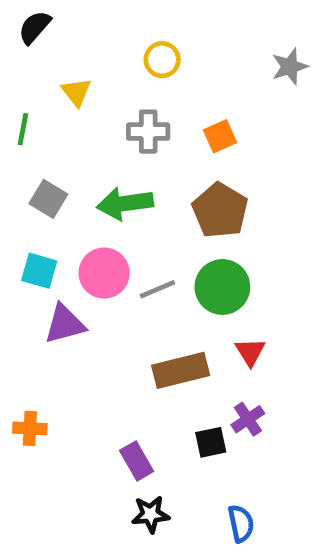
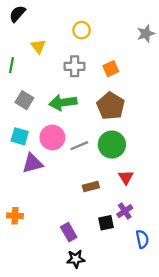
brown rectangle: (181, 370) -> (91, 187), size x0.6
blue semicircle: (241, 524) -> (142, 239), moved

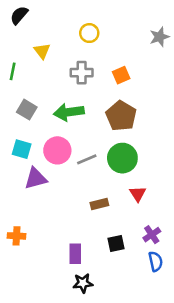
purple cross: (125, 211) -> (152, 235), moved
purple rectangle: (69, 232) -> (75, 254), turned 30

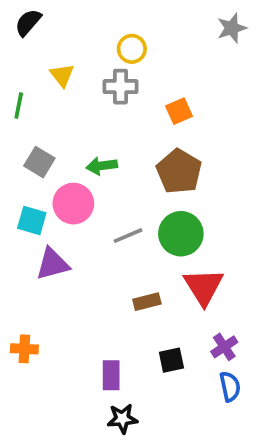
gray star: (159, 37) -> (232, 28), moved
gray cross: (82, 73) -> (121, 87), moved
green arrow: (69, 112) -> (102, 166), size x0.7
pink circle: (57, 150) -> (73, 204), moved
red triangle: (138, 194) -> (204, 287), size x1.6

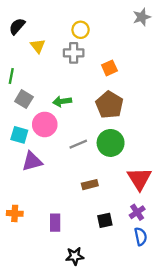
black semicircle: (28, 22) -> (17, 26), moved
green line: (19, 105) -> (11, 76), moved
red triangle: (204, 287) -> (139, 179), moved
purple rectangle: (111, 375) -> (55, 223), moved

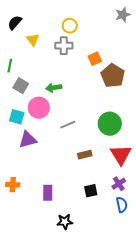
brown pentagon: (109, 105) -> (113, 76), moved
green circle: (111, 143) -> (110, 124), moved
brown rectangle: (90, 185) -> (85, 155), moved

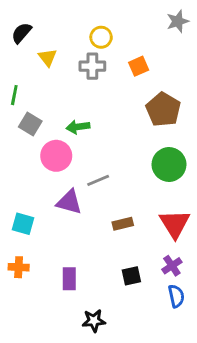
orange square: (95, 59) -> (139, 66), moved
cyan square: (17, 117) -> (23, 224), moved
green circle: (110, 124) -> (169, 164), moved
purple triangle: (28, 140) -> (69, 202), moved, turned 30

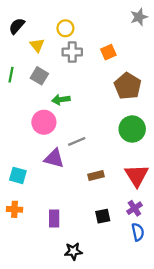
yellow circle: (101, 37) -> (65, 28), moved
gray square: (30, 124) -> (39, 76), moved

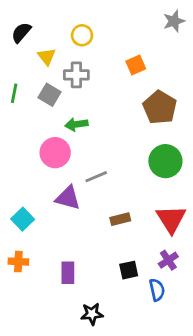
gray cross: (72, 52) -> (76, 75), moved
cyan square: (18, 175) -> (23, 219), turned 30
blue semicircle: (138, 232) -> (157, 290), moved

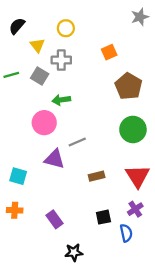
green line: (14, 93) -> (11, 75), turned 63
cyan square: (23, 219) -> (18, 176), turned -30
purple rectangle: (68, 273) -> (54, 219), turned -36

